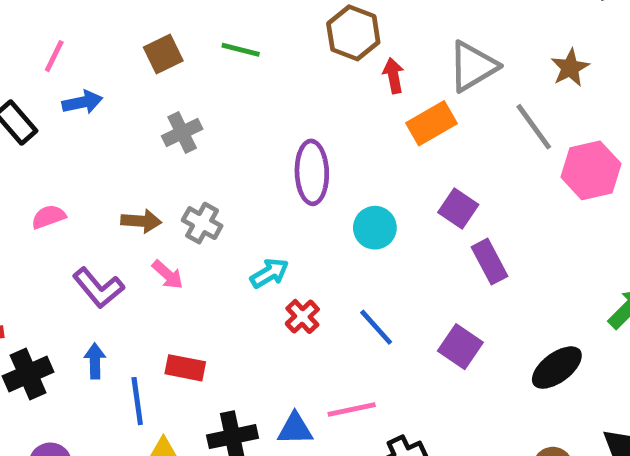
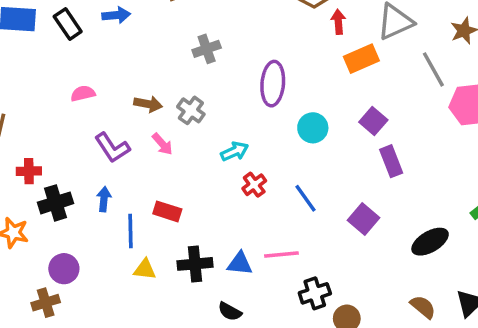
gray cross: (182, 133) -> (207, 49), moved

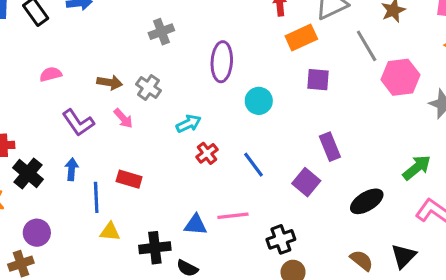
purple square: (373, 121) -> (318, 80), moved, turned -35
purple rectangle: (391, 161) -> (330, 147), moved
black cross: (55, 203) -> (28, 174), turned -32
black cross: (195, 264) -> (155, 248), moved
black cross: (315, 293) -> (281, 239), moved

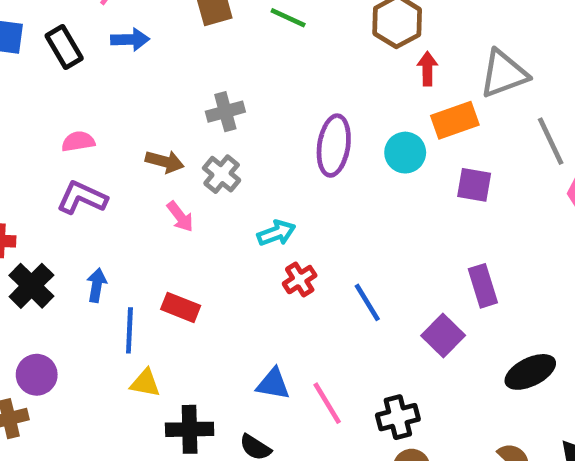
gray cross: (161, 32) -> (225, 112), moved
cyan circle: (259, 101) -> (405, 153), moved
purple L-shape: (78, 123) -> (82, 198), moved, turned 144
pink line: (233, 216) -> (327, 403), moved, turned 60
black cross: (155, 248) -> (190, 429), moved

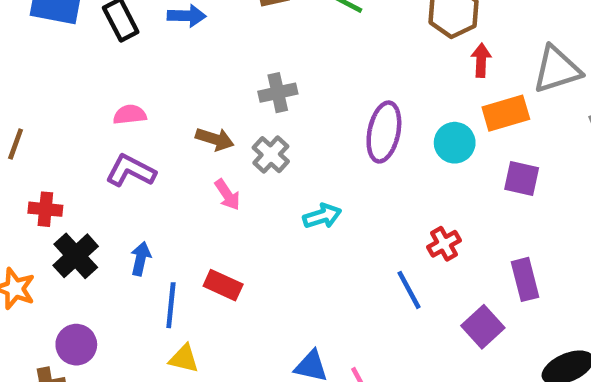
red cross: (300, 280) -> (444, 244), moved

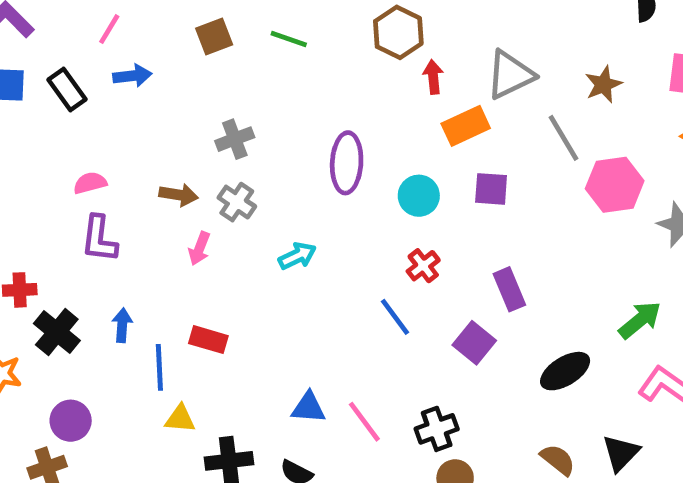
cyan circle: (455, 143) -> (419, 196), moved
purple L-shape: (131, 171) -> (99, 239), turned -102
pink arrow: (227, 195) -> (199, 249), turned 64

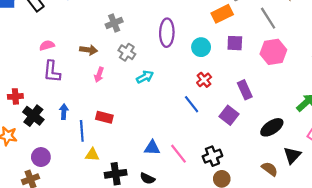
pink hexagon: (615, 185) -> (273, 52), moved
gray cross: (237, 202) -> (127, 52), moved
black triangle: (621, 453) -> (292, 155), moved

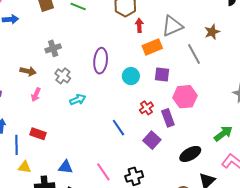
pink hexagon: (273, 52) -> (185, 97), moved
red cross: (204, 80) -> (146, 108), moved
blue triangle: (152, 148) -> (66, 167), moved

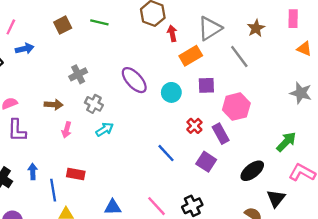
purple ellipse: (101, 61) -> (134, 80), turned -40
cyan arrow: (78, 100) -> (105, 129), moved

